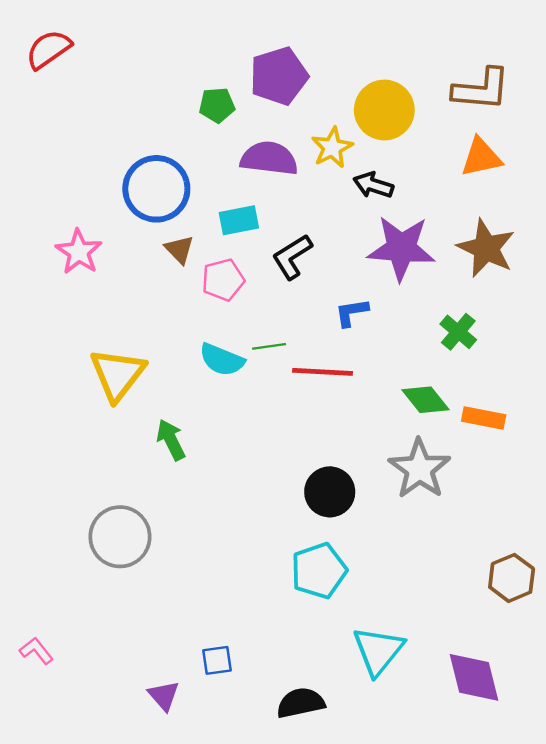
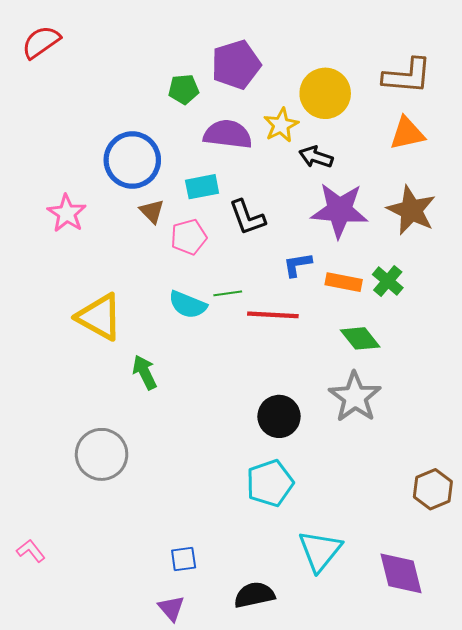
black L-shape: (292, 257) -> (247, 217), turned -78
yellow triangle: (118, 374) -> (99, 317), turned -39
orange rectangle: (484, 418) -> (344, 282), moved
purple triangle: (164, 696) -> (171, 608), moved

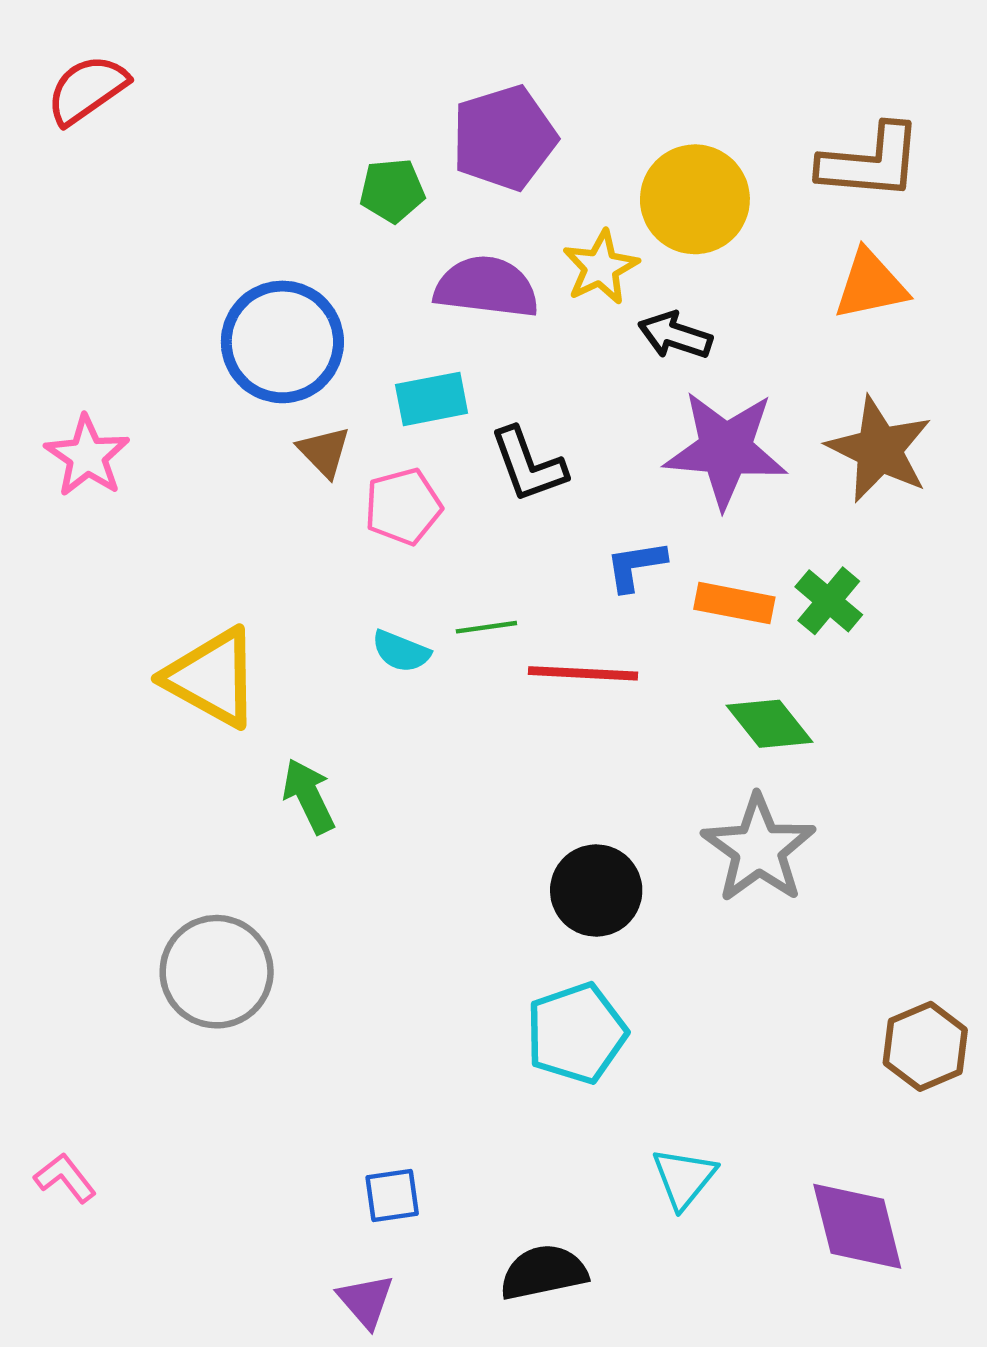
pink star: (67, 213) -> (87, 456), moved
cyan semicircle: (188, 305) -> (401, 651), size x0.7
cyan triangle: (320, 551) -> (684, 1178), size x0.7

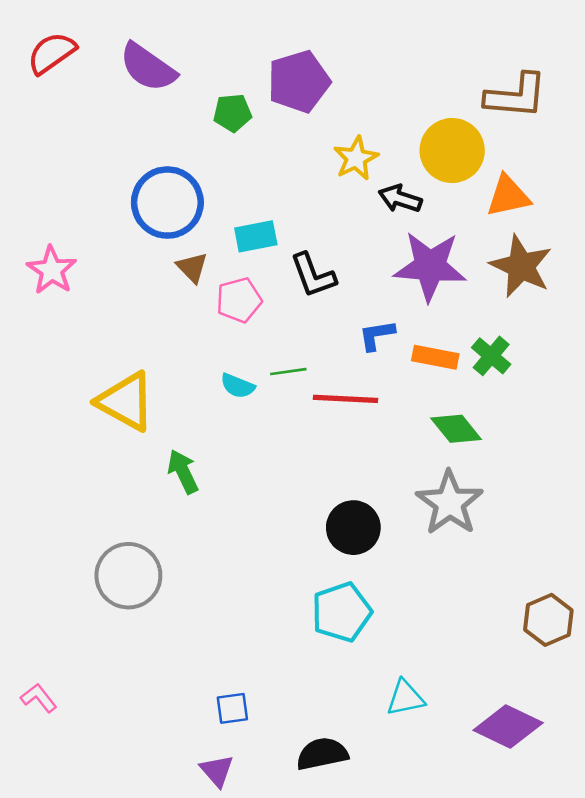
yellow circle: (695, 199) -> (452, 150), moved
orange triangle: (870, 285) -> (508, 196), moved
purple semicircle: (486, 287) -> (148, 67), moved, turned -152
cyan triangle: (684, 1178) -> (405, 698), turned 39
purple diamond: (857, 1226) -> (508, 727), turned -50

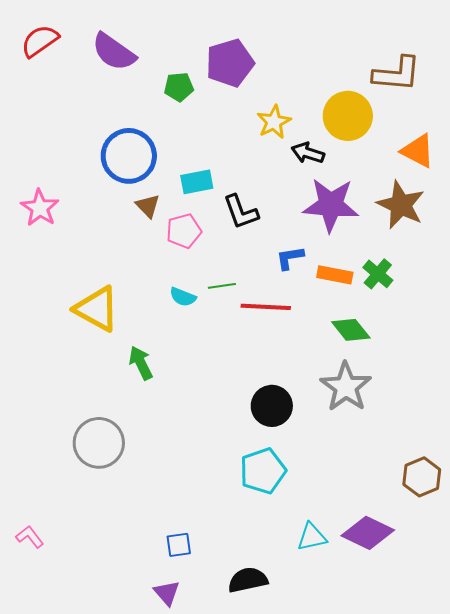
orange triangle: (508, 196) -> (418, 151), moved, turned 39
purple diamond: (508, 727) -> (368, 533), moved

